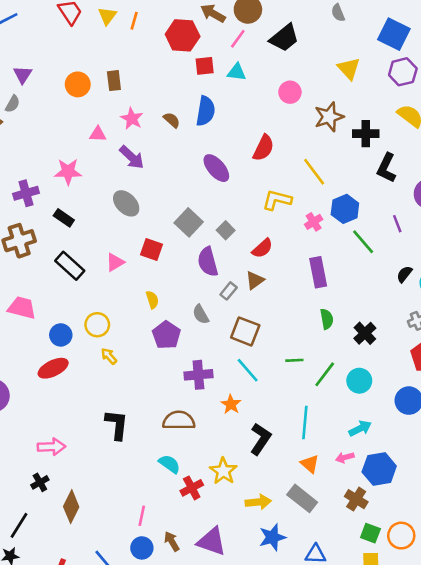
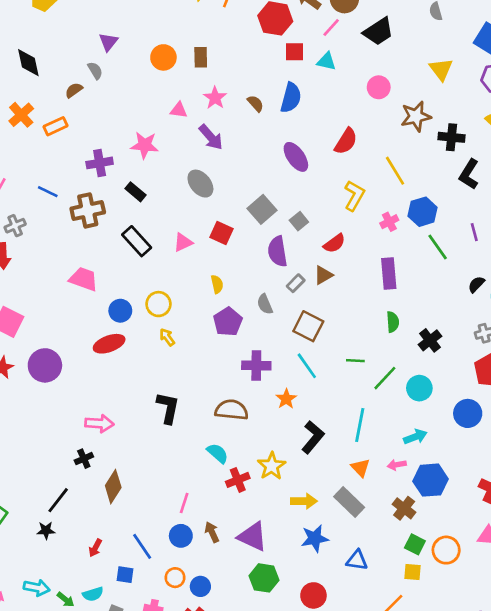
gray semicircle: (13, 104) -> (95, 71), turned -66
yellow L-shape: (277, 200) -> (354, 196), turned 100

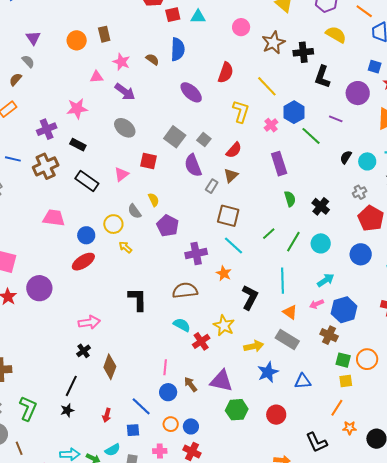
purple line: (474, 232) -> (336, 119), turned -40
gray semicircle: (265, 304) -> (134, 211), moved
green line: (355, 361) -> (269, 234), turned -32

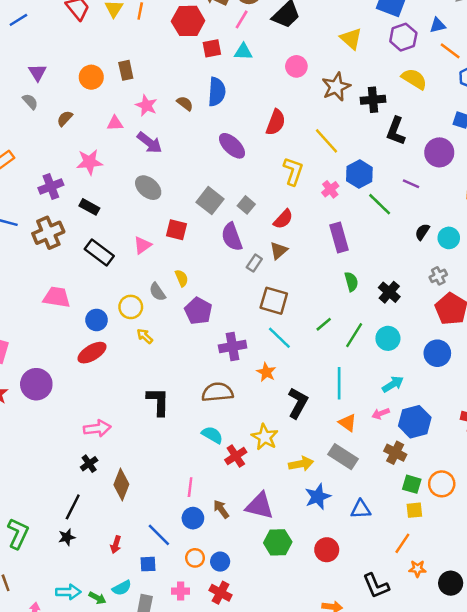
brown semicircle: (16, 79) -> (65, 118), moved

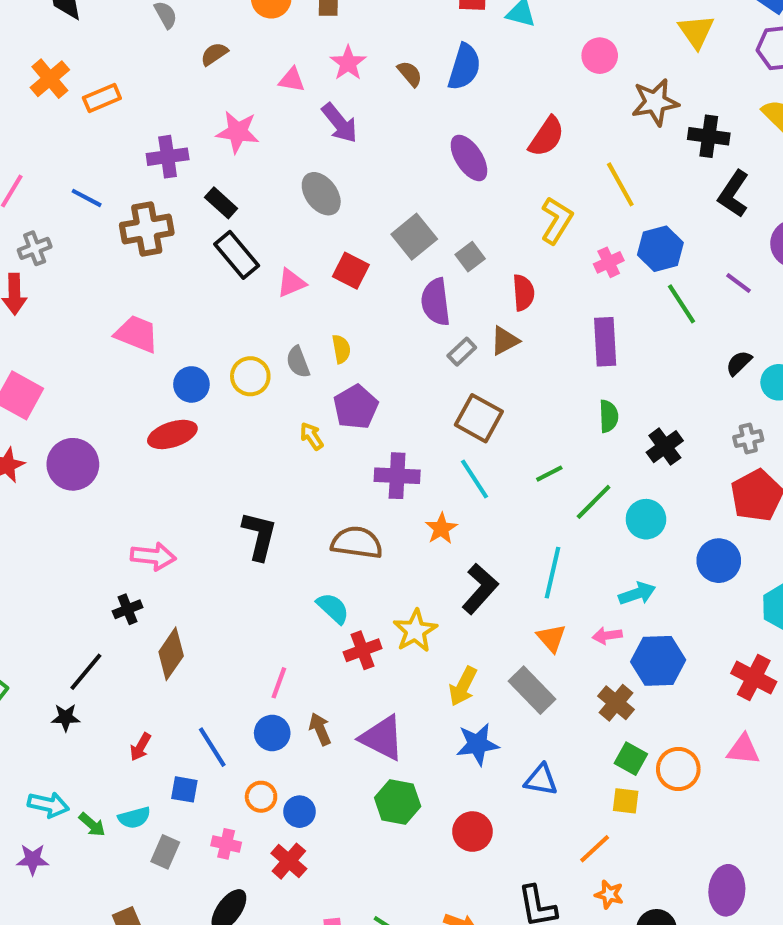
red semicircle: (283, 219) -> (523, 293), turned -60
black rectangle: (99, 253) -> (237, 255), moved
yellow arrow: (145, 336) -> (312, 436), moved
yellow arrow: (301, 464) -> (463, 686), turned 115

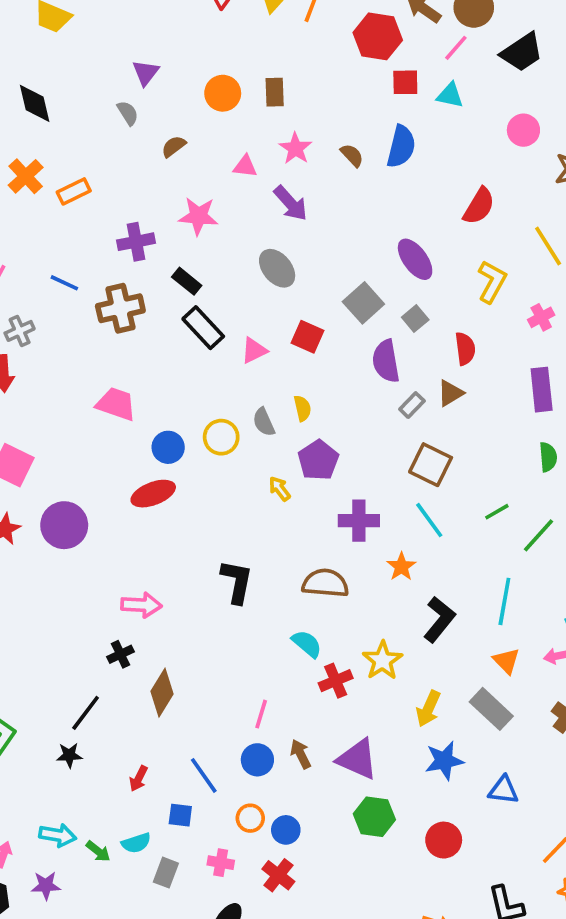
purple ellipse: (469, 158) -> (415, 259), moved

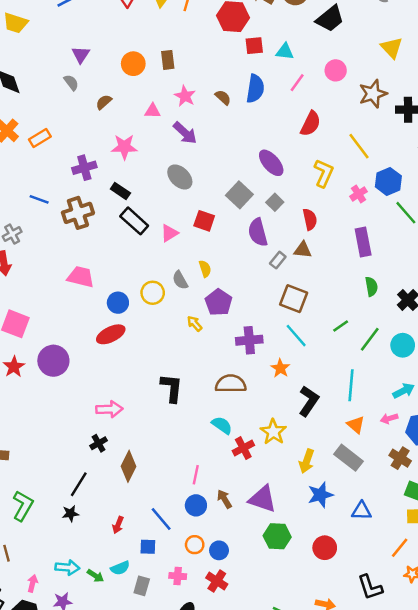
pink line: (456, 48) -> (297, 83), moved
brown triangle: (450, 393) -> (303, 250), turned 42

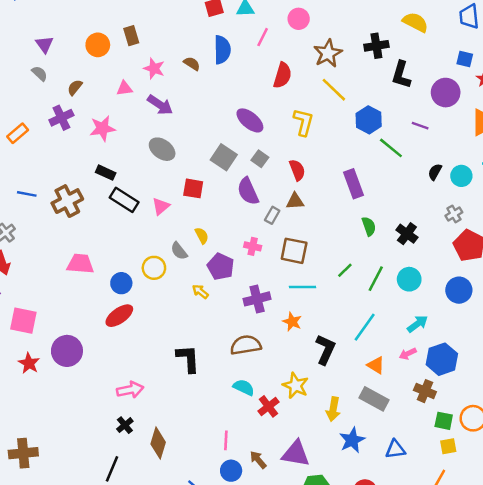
brown star: (373, 94) -> (328, 53), moved
purple cross: (84, 168) -> (61, 118), moved
pink cross: (359, 194) -> (253, 246), moved, turned -35
cyan line: (296, 336) -> (302, 287), turned -40
cyan line: (351, 385) -> (365, 327), turned 40

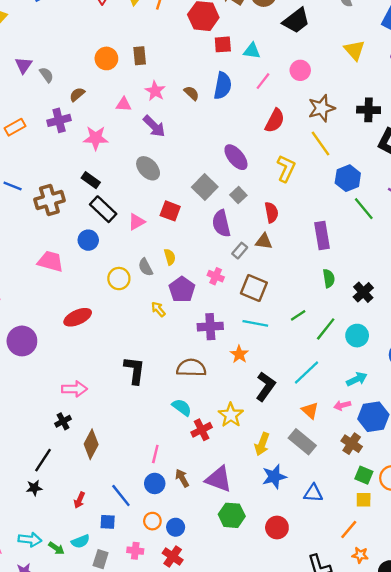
purple triangle: (44, 44) -> (23, 65), moved
blue circle: (121, 283) -> (88, 240), moved

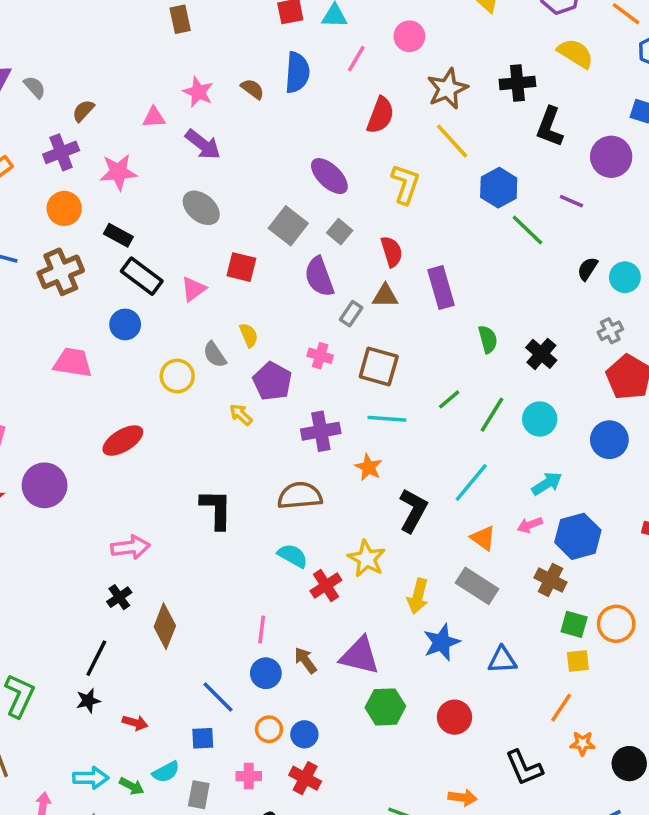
brown rectangle: (140, 56) -> (180, 19), moved
orange circle: (106, 58) -> (64, 208), moved
purple rectangle: (322, 236) -> (441, 287), moved
red arrow: (79, 500) -> (135, 723), moved, turned -91

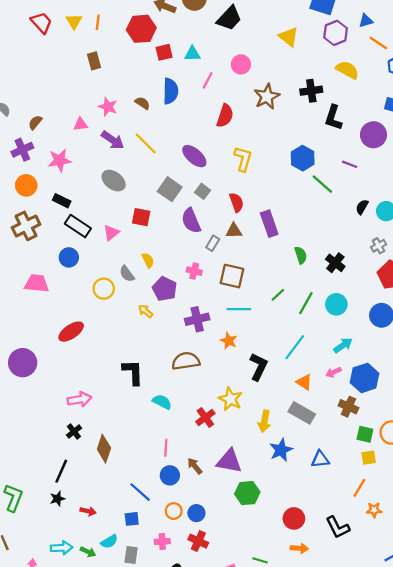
yellow line: (452, 141) -> (146, 143), moved
cyan semicircle: (293, 556) -> (162, 402), moved
red circle: (454, 717) -> (294, 518), moved

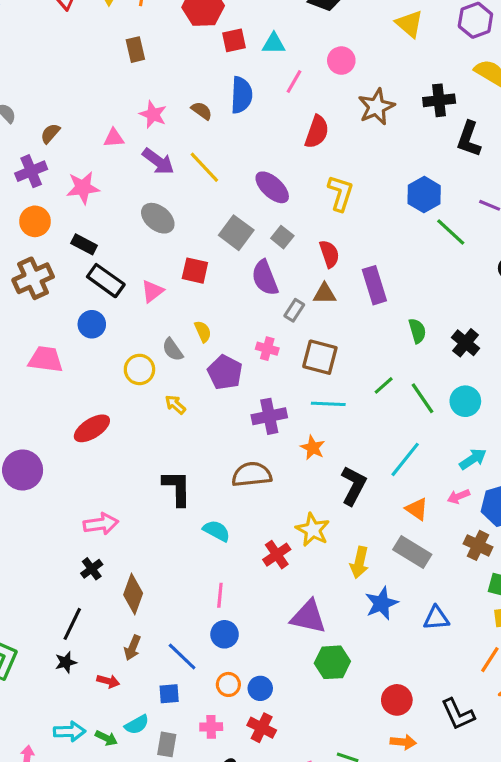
green line: (306, 303) -> (422, 398), turned -65
yellow arrow: (146, 311) -> (175, 405), moved
brown arrow: (195, 466) -> (132, 648), moved, turned -120

